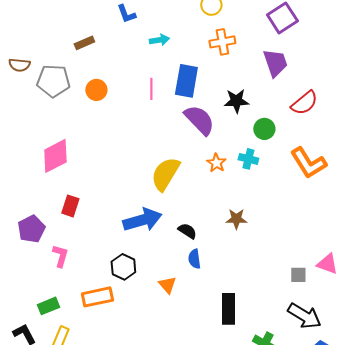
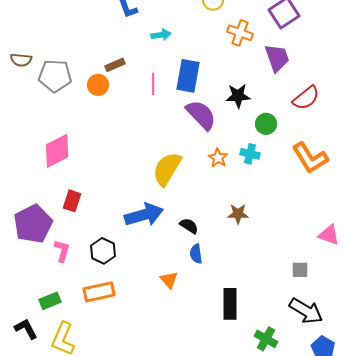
orange cross: (222, 42) -> (240, 33), moved, turned 30
brown rectangle: (84, 43) -> (115, 65), moved
purple pentagon: (31, 229) -> (33, 224), size x1.4
pink triangle: (327, 264) -> (329, 235), moved
black hexagon: (123, 267) -> (103, 251), moved

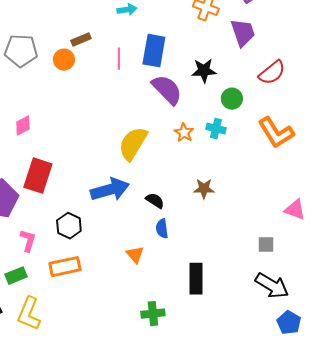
pink diamond: (57, 151) -> (23, 126), size x0.6
red rectangle: (72, 201) -> (38, 176), size x1.6
pink L-shape: (62, 251) -> (28, 241), moved
green cross: (266, 339) -> (153, 314), moved, turned -35

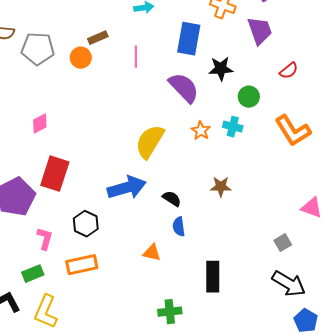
blue rectangle: (154, 51) -> (189, 39), moved
red semicircle: (272, 73) -> (289, 71), size x0.7
gray square: (266, 245) -> (283, 243), turned -30
orange triangle: (135, 255) -> (152, 253), turned -36

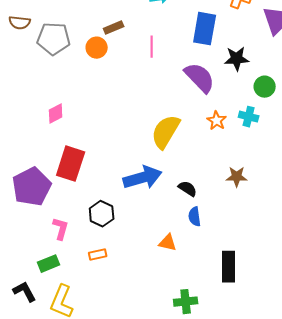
orange rectangle: (82, 265) -> (98, 255), size x0.6

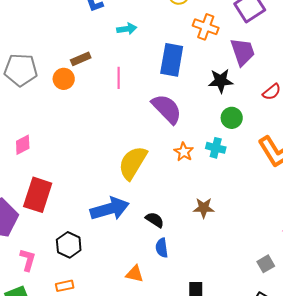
black star: (237, 59) -> (221, 81), moved

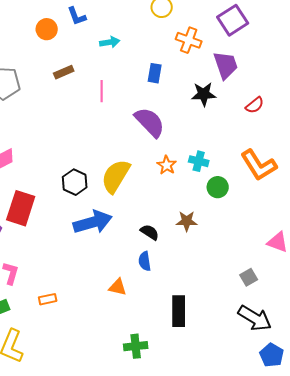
blue rectangle: (172, 60) -> (155, 73), size x0.6
orange circle: (64, 79) -> (47, 29), moved
green circle: (232, 118) -> (218, 187), moved
black semicircle: (155, 220) -> (150, 232), moved
black hexagon: (69, 245) -> (75, 182), moved

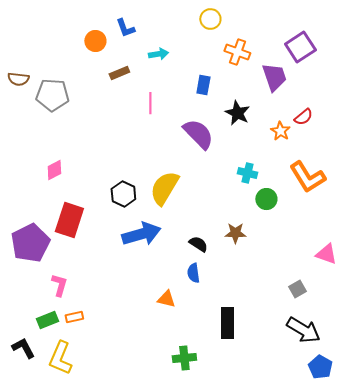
purple square: (233, 20) -> (300, 47), moved
brown rectangle: (64, 72) -> (119, 73), moved
black star: (204, 94) -> (237, 113), moved, turned 30
orange star: (167, 165) -> (280, 131), moved
orange rectangle: (48, 299) -> (74, 317), moved

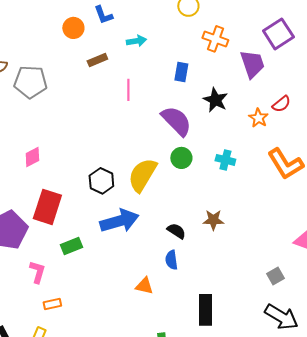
green circle: (266, 199) -> (181, 158), moved
green rectangle: (47, 320) -> (71, 246), moved

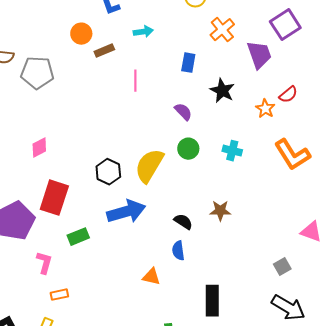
orange circle: (73, 28) -> (81, 34), moved
orange cross: (215, 39) -> (222, 30), turned 30
purple semicircle: (176, 121) -> (183, 112), size x0.6

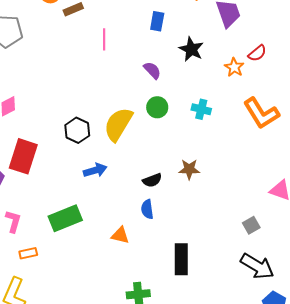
blue arrow: (126, 212) -> (95, 170), size x0.6
black semicircle: (183, 222) -> (152, 180), turned 126
green rectangle: (78, 237) -> (65, 218), moved, size x1.5

